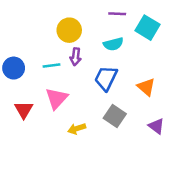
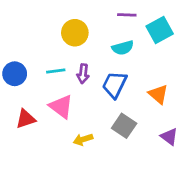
cyan square: (148, 28) -> (160, 30), turned 30
purple arrow: (76, 57) -> (83, 74), moved
pink triangle: (57, 98) -> (61, 107), turned -35
red triangle: (24, 110) -> (26, 119), turned 42

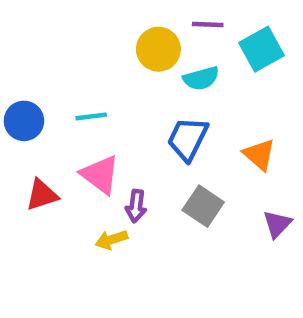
yellow circle: (75, 33) -> (158, 49), moved
purple arrow: (83, 74) -> (136, 206), moved
purple triangle: (169, 137) -> (277, 224), turned 36
yellow arrow: (83, 139) -> (111, 240), moved

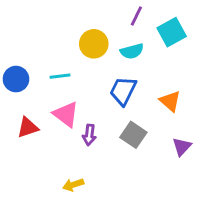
purple line: (208, 25) -> (136, 16), turned -66
yellow circle: (158, 49) -> (94, 44), moved
yellow arrow: (111, 240) -> (73, 185), moved

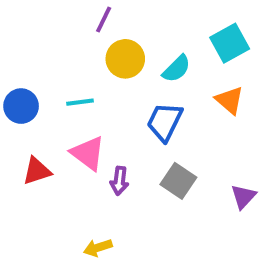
purple line: (136, 16) -> (104, 20), moved
cyan semicircle: (132, 51) -> (176, 69), turned -30
orange triangle: (170, 101) -> (230, 100), moved

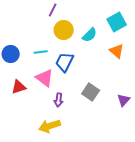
blue trapezoid: (165, 122) -> (65, 62), moved
purple arrow: (119, 181) -> (59, 100), moved
yellow arrow: (98, 248) -> (50, 126), size x1.5

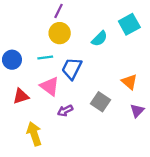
yellow circle: (64, 30) -> (60, 33), moved
orange triangle: (117, 51) -> (129, 82), moved
purple arrow: (59, 100) -> (65, 111), turned 56
yellow arrow: (50, 126) -> (34, 134), moved, turned 90

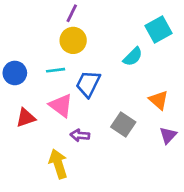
cyan semicircle: (99, 39) -> (133, 57), moved
purple arrow: (65, 111) -> (80, 135), turned 32
yellow arrow: (34, 134) -> (58, 164), moved

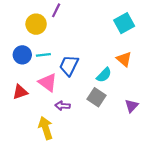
yellow circle: (73, 40) -> (36, 24), moved
cyan semicircle: (133, 57) -> (104, 75), moved
blue circle: (15, 73) -> (22, 55), moved
orange triangle: (159, 100) -> (124, 59), moved

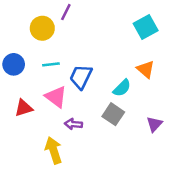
blue circle: (22, 55) -> (14, 64), moved

